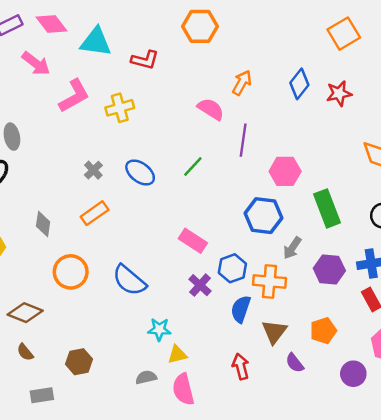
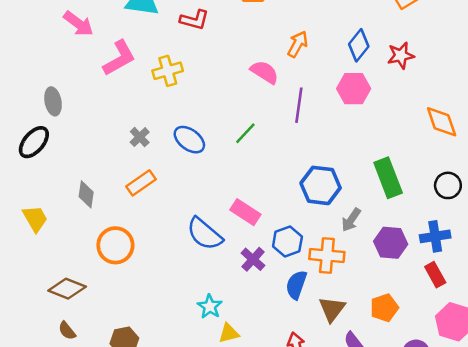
pink hexagon: (285, 171) -> (354, 89), moved
blue semicircle: (129, 280) -> (205, 234), moved
cyan star: (159, 329) -> (210, 306), turned 30

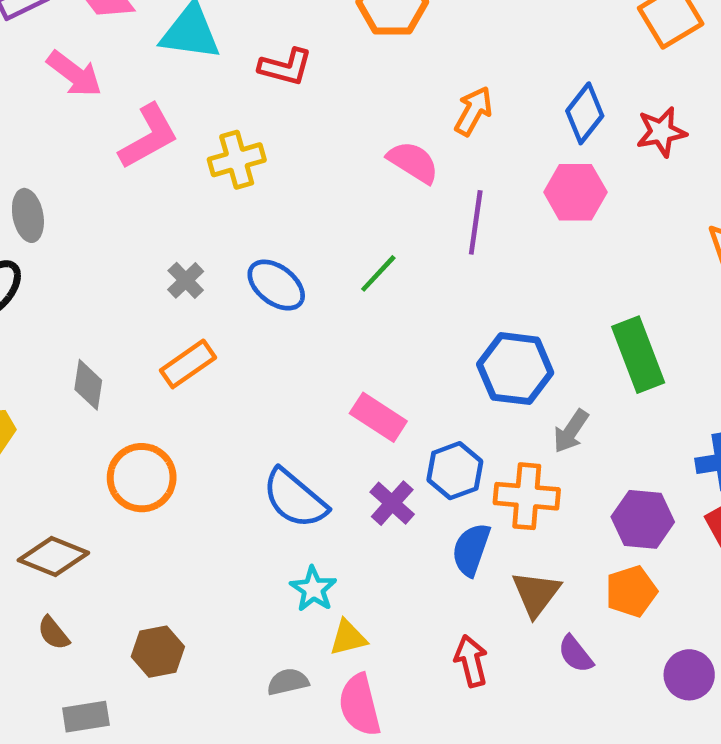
blue semicircle: (205, 234) -> (295, 498), moved
purple hexagon: (391, 243) -> (643, 519), moved

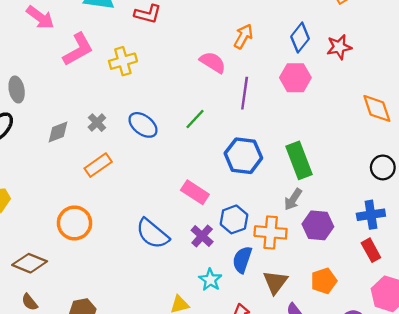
green rectangle: (638, 355) -> (299, 160), moved
blue hexagon: (515, 369) -> (243, 156), moved
gray diamond: (88, 385) -> (58, 132), moved, turned 60
purple hexagon: (643, 519) -> (318, 225), moved
cyan star: (313, 589) -> (210, 280), moved

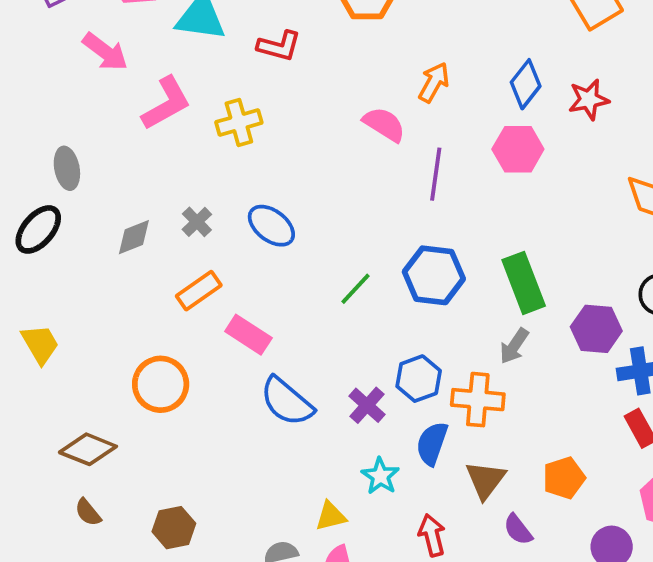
green line: (195, 119) -> (356, 289), moved
pink rectangle: (195, 192) -> (248, 335), moved
purple hexagon: (318, 225) -> (596, 329), moved

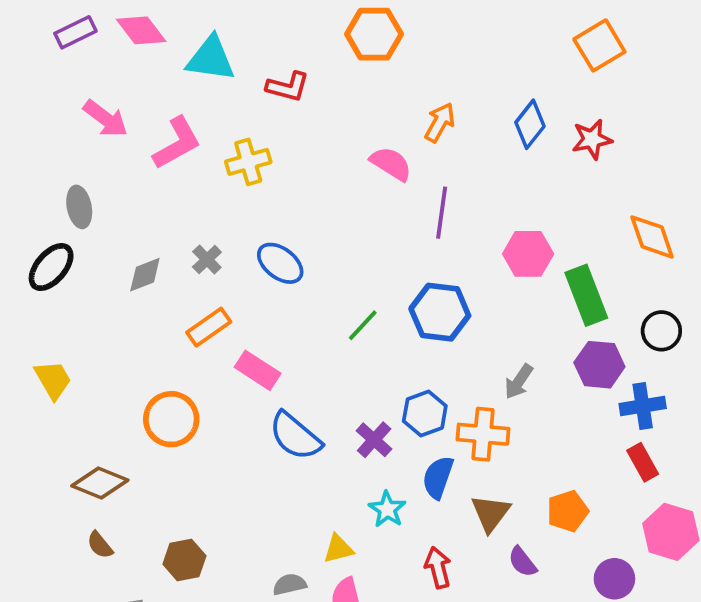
pink arrow: (105, 52) -> (106, 119), moved
pink hexagon: (518, 149) -> (528, 254), moved
green rectangle: (524, 283) -> (586, 295), moved

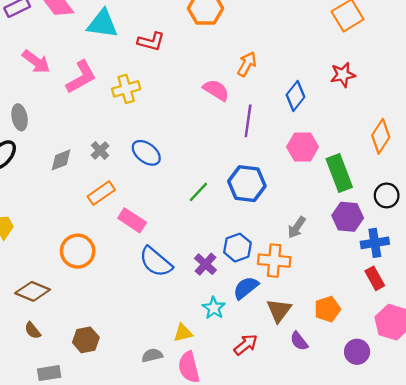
blue diamond: (530, 124) -> (295, 96), moved
orange diamond: (652, 237) -> (381, 136), turned 52
blue semicircle: (438, 477) -> (246, 288), turned 32
red arrow: (438, 568) -> (246, 345), turned 65

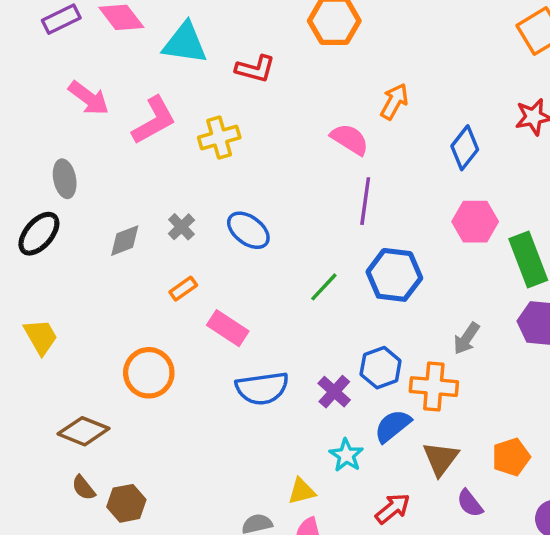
purple line: (248, 121) -> (365, 201), moved
orange rectangle: (101, 193) -> (183, 289), size x0.7
blue semicircle: (156, 262) -> (262, 388), turned -48
brown hexagon: (86, 340) -> (126, 503), moved

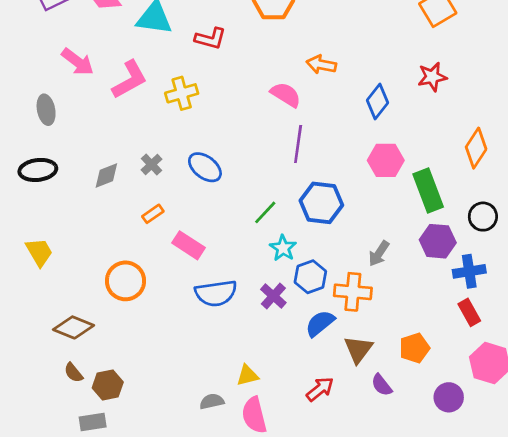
orange arrow: (394, 101) -> (321, 65), turned -108
gray ellipse: (65, 179) -> (46, 110), moved
black ellipse: (39, 234) -> (38, 170), turned 42
cyan star: (346, 455) -> (283, 248), moved

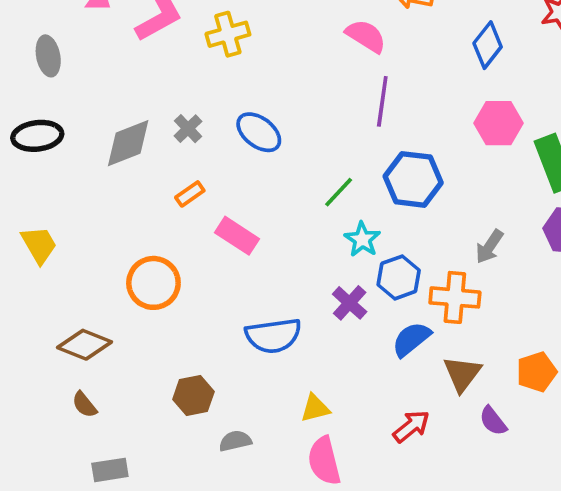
gray diamond: (106, 175) -> (128, 143), size x1.4
blue semicircle: (216, 293) -> (273, 336), moved
brown hexagon: (108, 385) -> (193, 396), moved
gray semicircle: (212, 401) -> (235, 441), moved

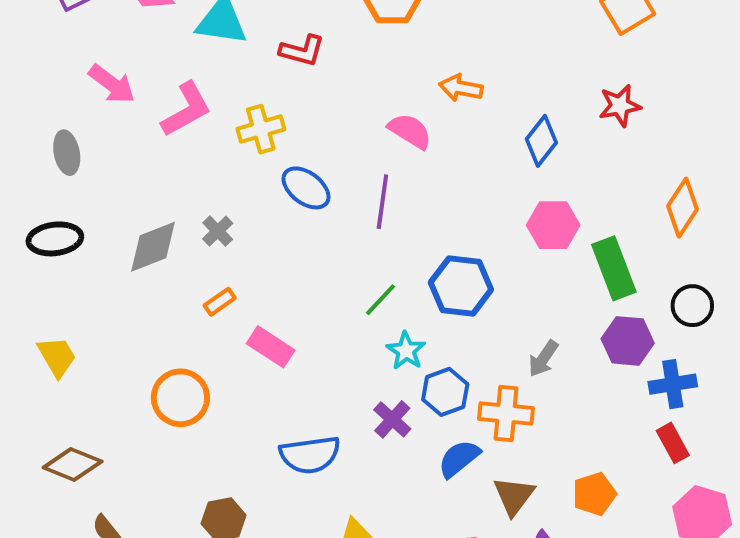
purple line: (382, 101) -> (382, 202), moved
blue ellipse: (259, 132) -> (306, 188), moved
brown diamond: (84, 345) -> (73, 464), moved

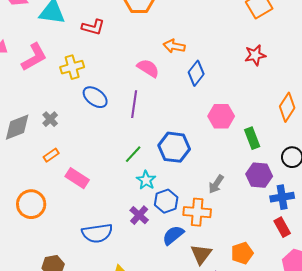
blue diamond: (541, 141) -> (196, 73), moved
green rectangle: (614, 268) -> (252, 138), size x0.7

